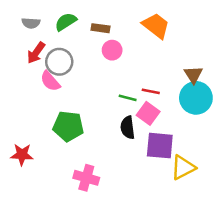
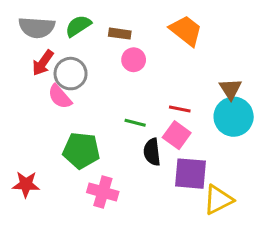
gray semicircle: (31, 23) -> (37, 27), size x1.6
green line: (128, 98) -> (135, 123), moved
pink cross: (86, 178) -> (103, 192), moved

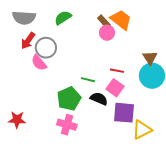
green semicircle: (78, 26) -> (63, 18), moved
brown rectangle: (120, 34) -> (104, 22), moved, turned 40
pink circle: (134, 60) -> (107, 33), moved
green pentagon: (81, 151) -> (69, 99), moved, turned -30
black semicircle: (152, 152) -> (99, 99), turned 120

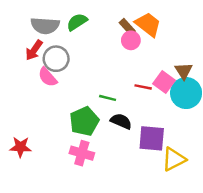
gray semicircle: (24, 18) -> (45, 26), moved
pink square: (115, 88) -> (164, 82), moved

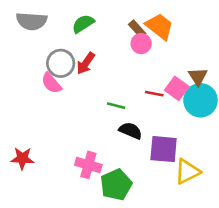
gray semicircle: (45, 26) -> (32, 21), moved
red arrow: (34, 50) -> (86, 63), moved
green pentagon: (84, 121) -> (116, 185), moved

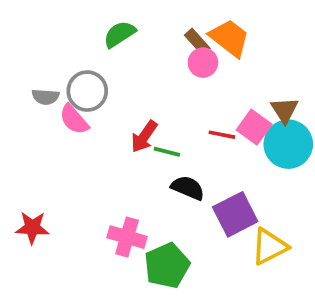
gray semicircle: (32, 21) -> (46, 97), moved, size x0.6
red arrow: (86, 63) -> (144, 137), moved
purple square: (164, 149) -> (235, 214), turned -32

